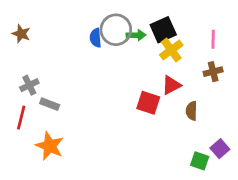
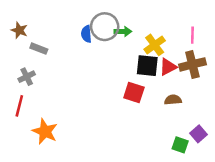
black square: (163, 30) -> (147, 66), moved, turned 30
brown cross: (213, 72) -> (192, 64), size x1.5
red triangle: (171, 85) -> (168, 67), moved
gray rectangle: (50, 104) -> (39, 49), moved
brown semicircle: (192, 111) -> (173, 100), turned 84

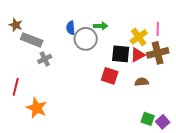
gray circle: (105, 27) -> (86, 39), moved
yellow cross: (155, 45) -> (139, 37), moved
gray rectangle: (39, 49) -> (32, 40), size x1.5
gray cross: (27, 77) -> (45, 59), moved
purple square: (199, 134) -> (163, 122), moved

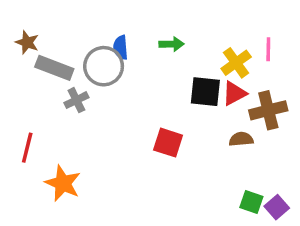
gray circle: (86, 39) -> (104, 66), moved
brown cross: (158, 53) -> (268, 110), moved
red square: (110, 76) -> (168, 143), moved

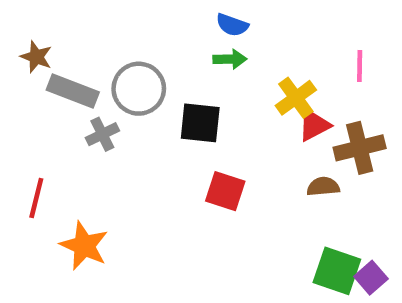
blue semicircle: (121, 47) -> (232, 25), moved, turned -65
yellow cross: (236, 63) -> (296, 98), moved
black square: (205, 92) -> (200, 123), moved
green square: (251, 202) -> (337, 271), size x1.5

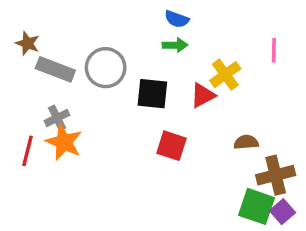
red triangle: (314, 125) -> (203, 95), moved
gray cross: (102, 134) -> (57, 118), moved
brown cross: (360, 148) -> (276, 175), moved
orange star: (84, 246) -> (64, 142), moved

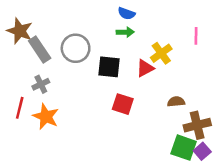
brown star: (28, 43) -> (20, 31), size x1.5
gray rectangle: (55, 69) -> (40, 49), turned 35
orange star: (64, 142) -> (46, 117), moved

